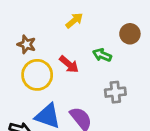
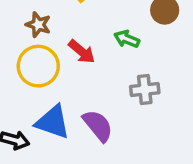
brown star: (27, 44) -> (38, 25), moved

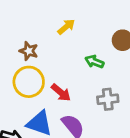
red arrow: (82, 52) -> (61, 93), moved

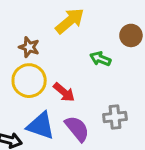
yellow arrow: (66, 27) -> (70, 21), size x1.5
gray cross: (108, 99) -> (115, 117), moved

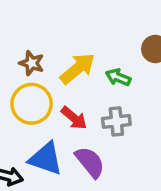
yellow arrow: (70, 21) -> (78, 68), moved
gray cross: (115, 117) -> (116, 121), moved

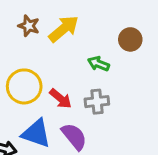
brown star: (32, 63) -> (29, 26), moved
yellow arrow: (78, 68) -> (64, 29), moved

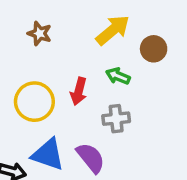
yellow arrow: (64, 29) -> (113, 30), moved
red arrow: (61, 99) -> (79, 91), moved, turned 65

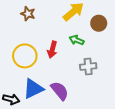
gray cross: (116, 119) -> (88, 66), moved
blue triangle: (48, 154) -> (33, 89), turned -45

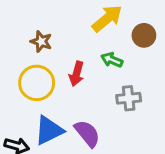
brown star: (28, 14) -> (41, 41), moved

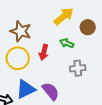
brown star: (41, 41) -> (21, 31), size x1.5

